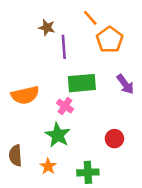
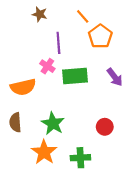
brown star: (47, 28) -> (40, 14), moved
pink cross: (65, 106) -> (47, 66), moved
brown semicircle: (15, 155) -> (15, 122), moved
orange star: (48, 166) -> (44, 152), size x1.6

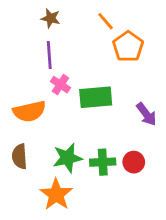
purple line: (58, 43) -> (49, 55), moved
purple arrow: (115, 77) -> (146, 114), moved
green star: (53, 123) -> (67, 158), turned 30
green cross: (80, 158) -> (103, 162), moved

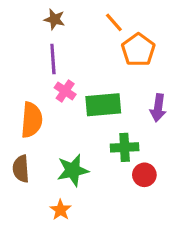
orange semicircle: (29, 111) -> (32, 120), turned -72
purple arrow: (146, 114) -> (158, 108), moved, turned 45
green cross: (103, 162) -> (125, 147), moved
orange star: (56, 194) -> (61, 210), size x0.6

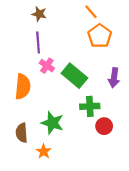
orange line: (114, 22) -> (91, 12), moved
green rectangle: (103, 105) -> (74, 76), turned 45
brown semicircle: (21, 169) -> (22, 133), moved
green star: (73, 170) -> (52, 123), turned 30

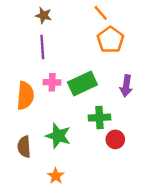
pink cross: (47, 66) -> (52, 82), moved, turned -32
green rectangle: (74, 76) -> (82, 83), turned -65
orange star: (44, 151) -> (56, 176), moved

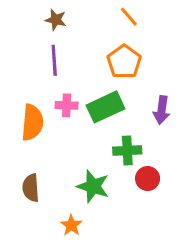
orange pentagon: (110, 40) -> (124, 62), moved
green star: (58, 136) -> (93, 186), moved

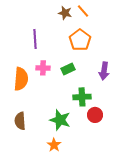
brown star: (56, 20) -> (65, 13), moved
green rectangle: (106, 107) -> (68, 69), size x0.6
orange star: (71, 225) -> (54, 145), moved

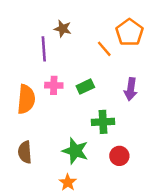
orange line: (83, 11) -> (104, 49), moved
brown star: (65, 13) -> (63, 29), moved
orange pentagon: (80, 40) -> (129, 32), moved
red circle: (95, 115) -> (119, 156), moved

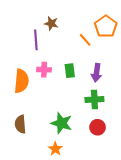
green rectangle: (85, 87) -> (70, 71), turned -72
purple arrow: (131, 89) -> (96, 73), moved
green cross: (103, 122) -> (94, 99), moved

